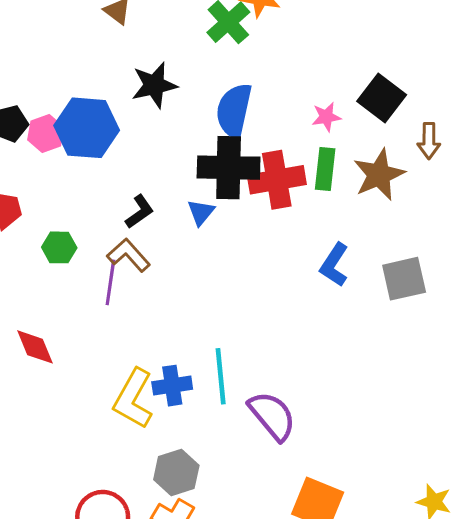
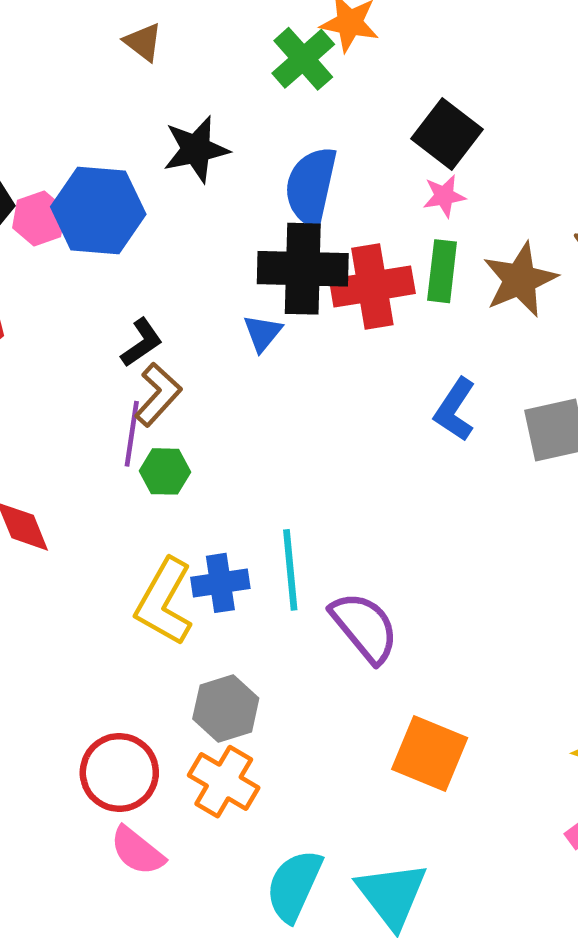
black square: (382, 98) -> (447, 134), moved
black L-shape: (140, 212) -> (142, 343), moved
green hexagon: (59, 247) -> (165, 471), moved
brown L-shape: (129, 255) -> (158, 395), turned 84

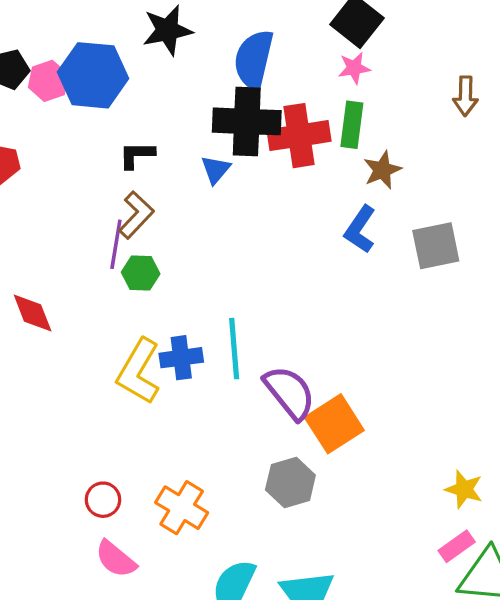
brown star: (520, 280) -> (382, 170), moved, size x0.7
black L-shape: (142, 343) -> (137, 155), moved, turned -147
gray hexagon: (226, 709) -> (290, 482), moved
orange square: (430, 754) -> (334, 424), moved, turned 34
red circle: (119, 772) -> (103, 500), size x0.6

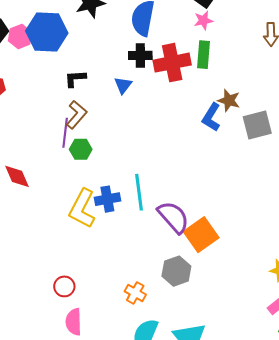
black cross: (247, 121) -> (140, 55), size x0.6
brown star: (382, 170) -> (229, 100), moved, turned -30
orange cross: (182, 508) -> (135, 293), moved, size x0.7
pink semicircle: (116, 559) -> (74, 322), turned 52

